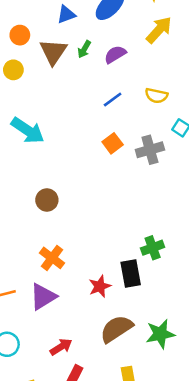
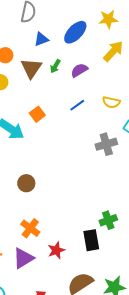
orange square: (113, 143) -> (37, 114), moved
red star: (100, 286) -> (56, 250), moved

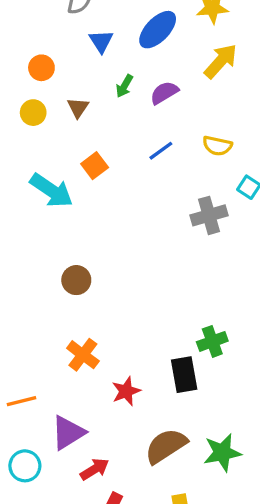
blue triangle: (41, 39) -> (101, 41), turned -42
brown triangle: (31, 68) -> (78, 108), moved, size x0.6
purple triangle: (23, 258) -> (68, 433), moved

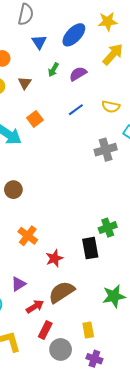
brown circle: (76, 280) -> (13, 190), moved
purple triangle: (68, 433) -> (19, 284), size x0.7
brown semicircle: (166, 446) -> (62, 292), moved

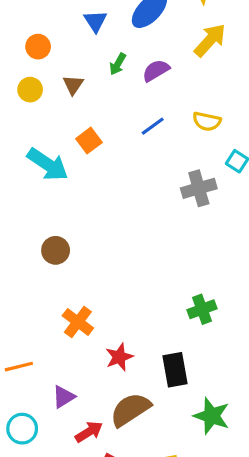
black rectangle: (90, 248) -> (175, 370), moved
green star: (114, 296) -> (212, 416), turned 30

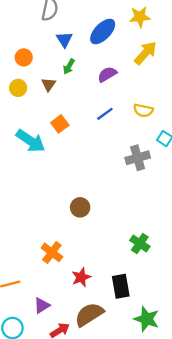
green arrow: (118, 64) -> (69, 66), moved
brown circle: (56, 250) -> (80, 207), moved
green cross: (202, 309) -> (140, 243), turned -36

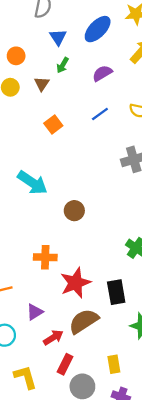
cyan arrow: (30, 141) -> (32, 183), moved
orange cross: (52, 252) -> (45, 257), turned -35
red star: (81, 277) -> (75, 283), size x1.5

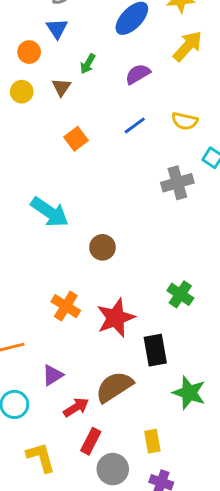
blue triangle: (58, 37) -> (57, 29), moved
orange cross: (45, 257) -> (66, 306), turned 30
red star: (75, 283) -> (116, 318), moved

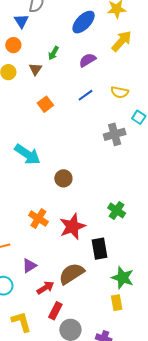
blue triangle: (57, 29) -> (21, 21), moved
yellow rectangle: (152, 441) -> (117, 303), moved

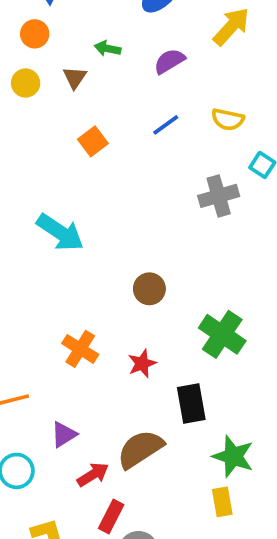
green arrow: (53, 53) -> (108, 48), turned 72
brown circle: (63, 178) -> (149, 289), moved
green cross: (117, 210) -> (222, 334), size x1.4
red star: (72, 227) -> (142, 363), size x0.6

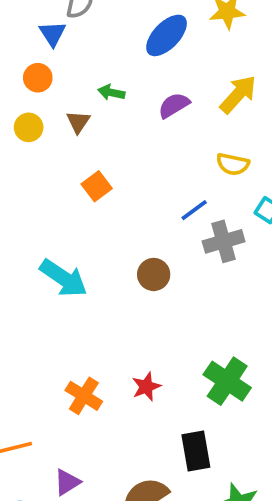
yellow arrow: (231, 27) -> (238, 94), moved
blue line: (166, 125) -> (194, 210), moved
brown circle: (149, 289) -> (154, 274), moved
red star: (142, 363) -> (146, 387), moved

